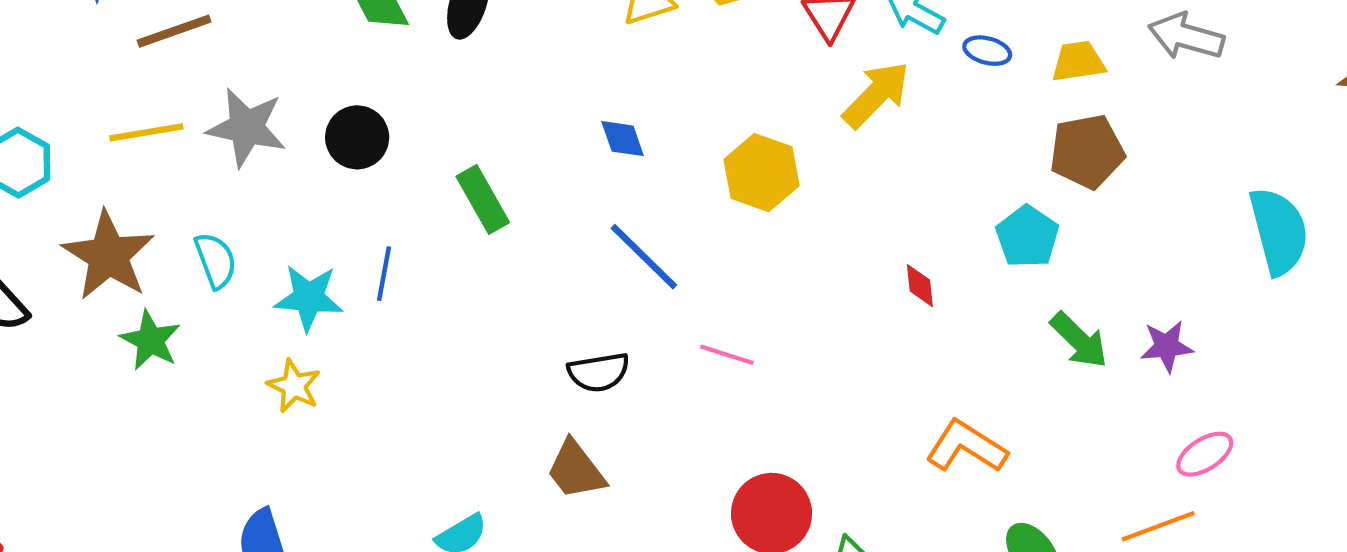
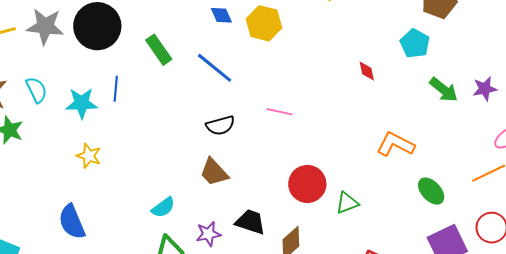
black circle: (357, 137) -> (97, 26), size x1.6
yellow hexagon: (762, 173) -> (264, 23), moved
blue line: (644, 257) -> (215, 68), moved
yellow star: (294, 386) -> (89, 156), moved

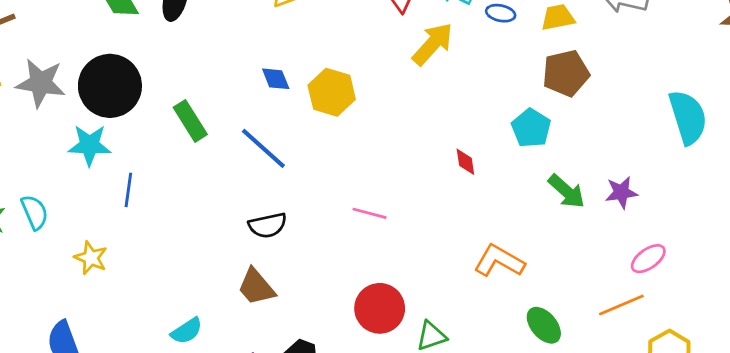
blue line: (116, 89) -> (128, 190), moved
cyan semicircle: (36, 90) -> (35, 212), moved
cyan star: (82, 103) -> (90, 145), moved
pink line: (280, 112) -> (370, 213), moved

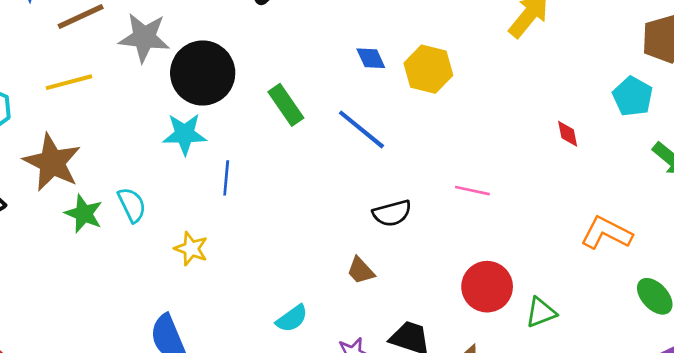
gray star: (41, 83) -> (144, 37), moved
black semicircle: (268, 225) -> (392, 213), moved
brown trapezoid: (256, 287) -> (361, 271), size x0.7

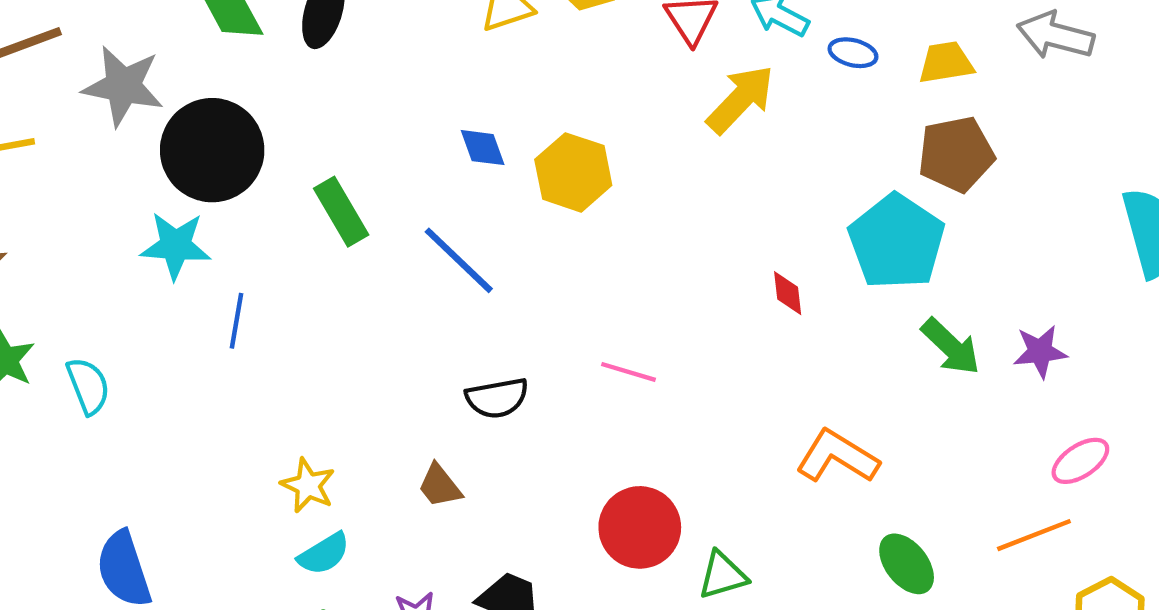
cyan pentagon: (633, 96) -> (897, 242), size x1.5
cyan semicircle: (132, 205) -> (88, 386), moved
yellow star: (191, 249) -> (308, 485), moved

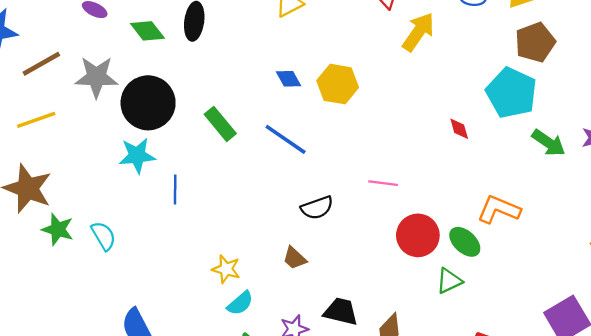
red circle: (640, 527) -> (418, 235), moved
green ellipse: (907, 564) -> (465, 242), moved

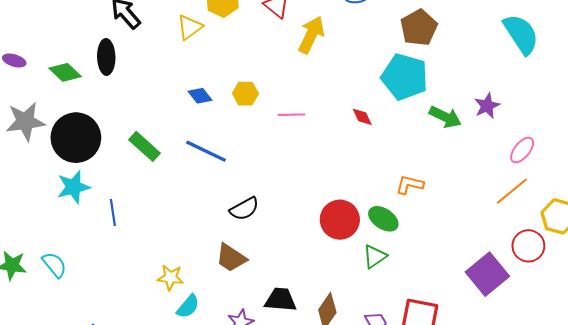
yellow hexagon: (338, 84) -> (245, 94), size x0.7
pink line: (383, 183) -> (292, 115), moved
orange L-shape: (499, 210) -> (410, 185), size x0.7
brown trapezoid: (295, 258) -> (231, 258), size x1.4

